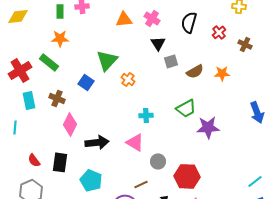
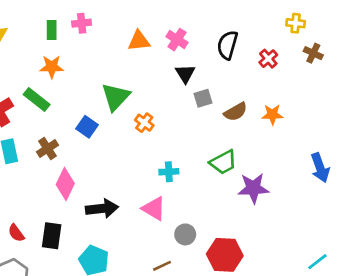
brown cross: (245, 44) -> (313, 53), moved
brown cross: (57, 98) -> (48, 149), turned 35

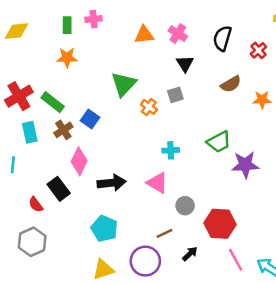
gray square: (203, 98) -> (175, 95), moved
green rectangle: (37, 99) -> (53, 102), moved
brown semicircle: (236, 112) -> (231, 84), moved
blue square: (87, 127) -> (90, 119), moved
black rectangle: (52, 236) -> (59, 189), moved, turned -45

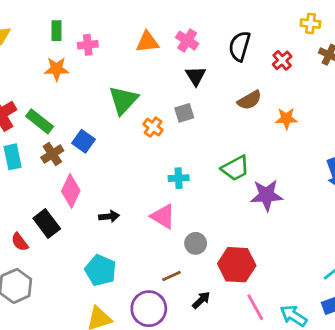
pink cross: (94, 19) -> (88, 45), moved
black arrow: (112, 183) -> (109, 216), size x0.6

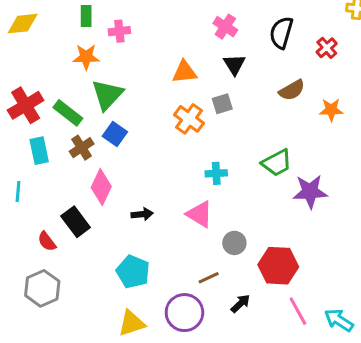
orange triangle: (147, 42) -> (184, 72), moved
green triangle: (123, 100) -> (107, 95), moved
orange cross: (153, 127) -> (189, 119), size x1.4

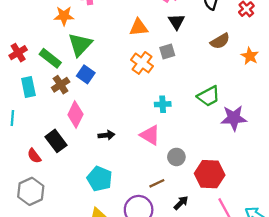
red cross: (26, 105) -> (18, 53), size x0.7
orange star: (331, 110) -> (250, 56), turned 30

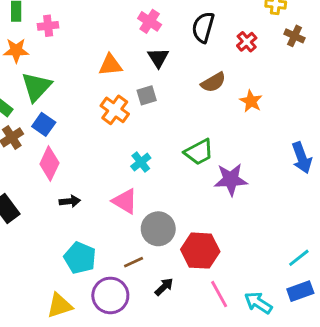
cyan cross: (163, 104) -> (141, 162), turned -35
pink diamond: (75, 115) -> (49, 164), moved
gray circle: (176, 157) -> (158, 229), size x1.5
cyan pentagon: (100, 179) -> (80, 258), moved

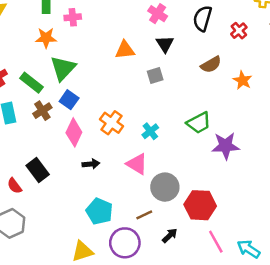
orange cross: (115, 110) -> (112, 123), moved

